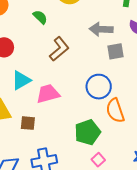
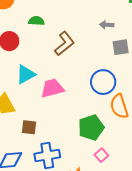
green semicircle: (40, 17) -> (36, 21), moved, turned -42
gray arrow: (101, 29) -> (107, 25), size x0.6
brown square: (28, 123) -> (29, 127), moved

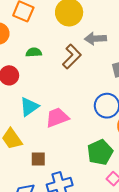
gray arrow: (107, 25) -> (95, 39), moved, size x1.5
brown L-shape: (64, 44) -> (72, 56), moved

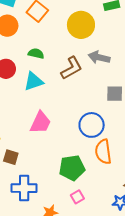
cyan triangle: (29, 107) -> (34, 81), moved
pink trapezoid: (57, 117) -> (40, 123), turned 120

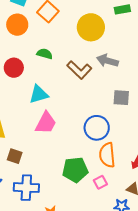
brown L-shape: (72, 68) -> (79, 70), turned 70
cyan triangle: (34, 81) -> (39, 94), moved
pink square: (77, 197) -> (100, 182), moved

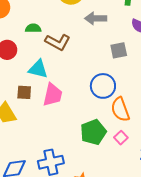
brown L-shape: (79, 70) -> (58, 42), moved
cyan triangle: (39, 94) -> (38, 69), turned 45
brown square: (15, 156) -> (24, 92), moved

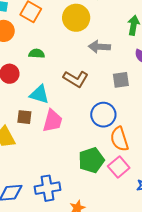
brown L-shape: (58, 42) -> (76, 79), moved
pink square: (121, 138) -> (119, 167), size x1.5

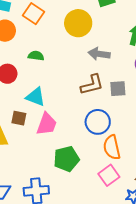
brown L-shape: (76, 79) -> (92, 85), moved, turned -50
green pentagon: (91, 160) -> (66, 159), moved

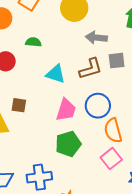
gray square: (118, 89) -> (117, 61), moved
cyan triangle: (36, 97) -> (56, 74), moved
pink trapezoid: (47, 124) -> (66, 110), moved

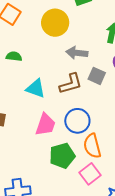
gray square: (117, 61) -> (97, 76), turned 30
green pentagon: (68, 144) -> (62, 156), moved

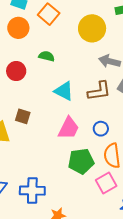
blue circle: (77, 121) -> (101, 129), size x0.6

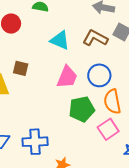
brown L-shape: (99, 91) -> (95, 38), turned -140
blue circle: (101, 129) -> (99, 75), size x1.5

